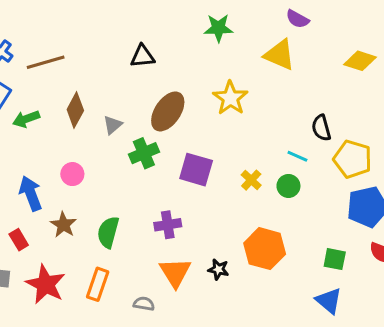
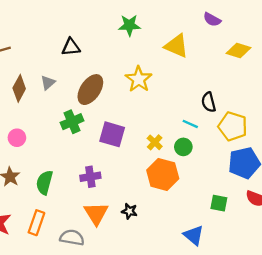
purple semicircle: (297, 19) -> (212, 20), moved
gray triangle: (113, 125) -> (48, 83), moved
orange hexagon: (265, 249) -> (163, 174), moved
blue triangle: (329, 301) -> (194, 235), moved
gray semicircle: (144, 304) -> (72, 238), size x1.5

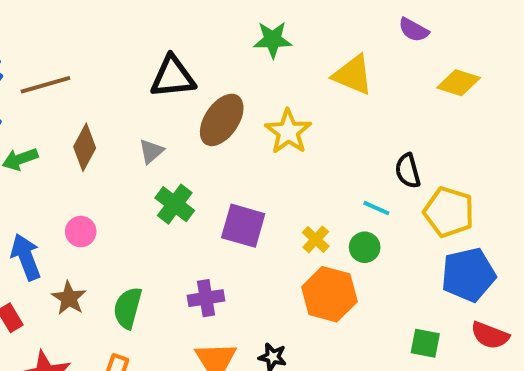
black triangle: (71, 47) -> (173, 77), size x1.4
gray triangle: (48, 83) -> (151, 151), moved
brown ellipse: (90, 90) -> (222, 120), moved
green cross: (72, 122) -> (175, 204), turned -30

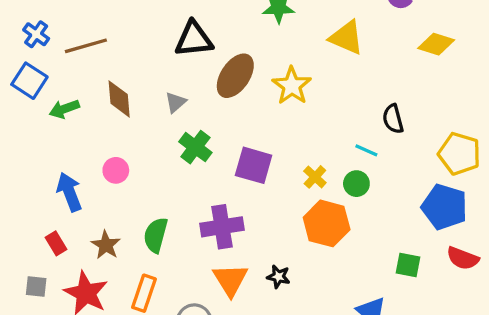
brown diamond: (85, 147) -> (119, 99), turned -33
yellow pentagon: (449, 212) -> (459, 154), moved
blue pentagon: (468, 275) -> (444, 207), turned 30
brown star: (69, 298) -> (106, 245), moved
purple cross: (206, 298) -> (222, 227), size x1.4

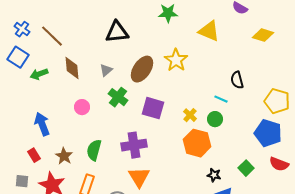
brown line: (86, 46) -> (52, 36), turned 60
brown ellipse: (235, 76) -> (142, 69), moved
pink circle: (116, 170) -> (82, 107), moved
green square: (408, 265) -> (246, 168), turned 35
black star: (278, 277) -> (214, 175), moved

